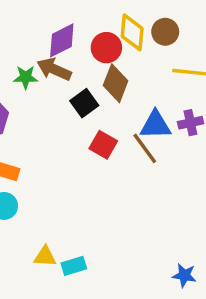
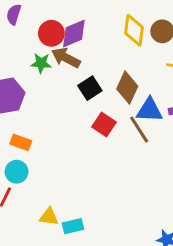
red circle: (106, 48) -> (51, 33), moved
brown diamond: (116, 83) -> (127, 88), moved

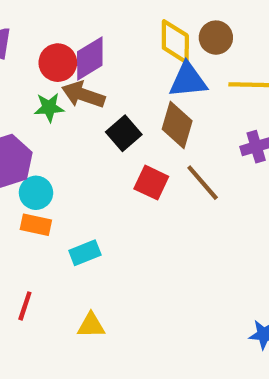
blue triangle: (149, 110) -> (188, 80), moved
cyan circle: (17, 172) -> (36, 193), moved
cyan rectangle: (73, 226) -> (85, 253), moved

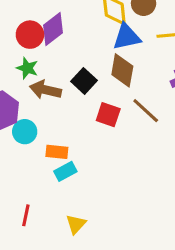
brown arrow: (83, 95) -> (45, 90), moved
green star: (49, 107) -> (27, 68), turned 30
orange rectangle: (36, 225) -> (57, 152), moved
yellow triangle: (91, 325) -> (76, 224), turned -40

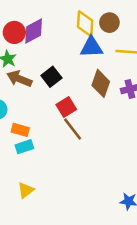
brown diamond: (122, 70) -> (101, 83), moved
brown line: (146, 111) -> (73, 129), moved
red square: (108, 115) -> (66, 107), turned 30

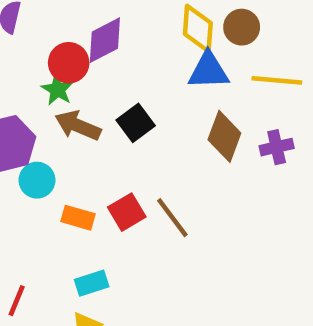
red circle: (14, 32) -> (69, 63), moved
red square: (66, 107) -> (127, 212), moved
cyan rectangle: (24, 147) -> (92, 283), moved

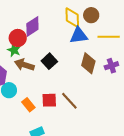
red square: (127, 212) -> (49, 100), turned 35
orange rectangle: (78, 218) -> (28, 105), turned 40

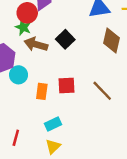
brown line: (69, 101) -> (102, 91), moved
orange rectangle: (28, 105) -> (42, 91), turned 48

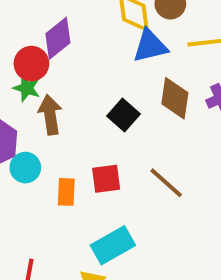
black square: (65, 39) -> (124, 115), moved
brown arrow: (36, 44) -> (50, 115), turned 70
cyan rectangle: (53, 124) -> (113, 245), moved, size x1.5

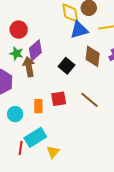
purple diamond: (58, 38) -> (35, 50), moved
red circle: (31, 64) -> (19, 30), moved
cyan circle: (25, 168) -> (15, 114), moved
cyan rectangle: (113, 245) -> (35, 137), moved

